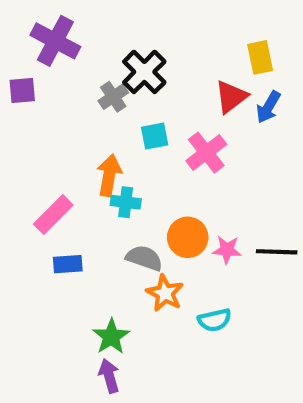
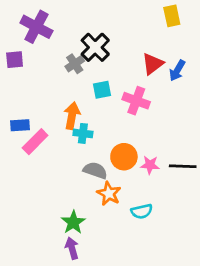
yellow rectangle: (260, 57) -> (172, 16), moved
pink cross: (206, 153) -> (136, 101), turned -32
blue rectangle: (68, 264) -> (20, 125), moved

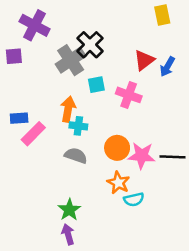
gray cross: (75, 64) -> (71, 60), size x1.6
pink star: (150, 165) -> (142, 156), size x1.5
gray semicircle: (95, 170) -> (76, 156), moved
orange star: (109, 194) -> (118, 183), moved

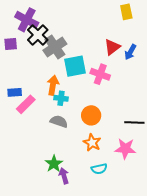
black cross: (90, 45) -> (38, 35), moved
cyan square: (96, 85) -> (75, 66), size x1.6
pink star: (142, 156) -> (125, 149), moved
cyan semicircle: (134, 199) -> (99, 169), moved
purple arrow: (68, 234) -> (64, 176), moved

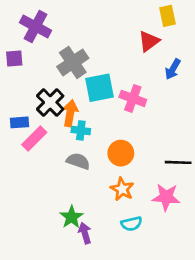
black cross: (38, 35) -> (50, 102), moved
red triangle: (112, 47) -> (149, 41), moved

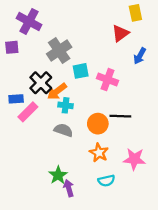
cyan square: (99, 88) -> (81, 71), size x0.7
orange arrow: (70, 113) -> (57, 91), turned -138
black line: (178, 162) -> (120, 116), moved

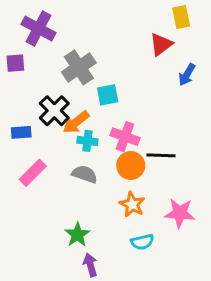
pink cross: (107, 80) -> (125, 137), moved
pink rectangle: (28, 112) -> (33, 173), moved
purple arrow: (69, 188) -> (90, 265), moved

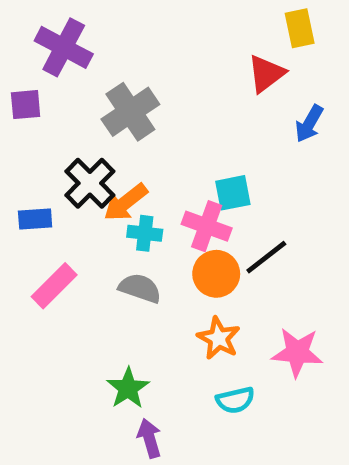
cyan square: (108, 95) -> (233, 193), moved
black line: (161, 155) -> (266, 257), turned -40

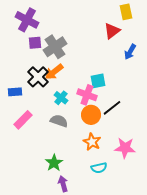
purple square: (26, 105) -> (35, 43), moved
orange arrow: (126, 202) -> (54, 72), moved
cyan cross: (145, 233) -> (61, 98), turned 32

